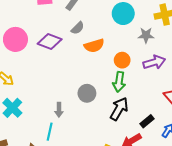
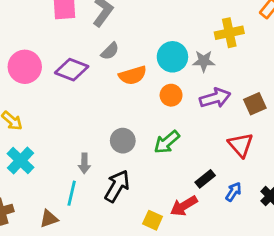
cyan circle: (123, 14) -> (172, 57), moved
green arrow: (119, 82) -> (167, 142), moved, turned 42
black arrow: (119, 109) -> (117, 186), moved

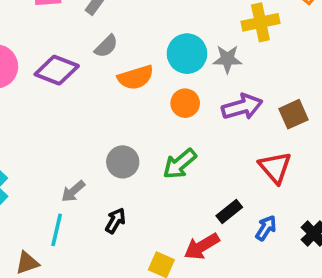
gray arrow: (84, 163) -> (73, 191), turned 48
black arrow: (117, 186) -> (115, 221), size x0.6

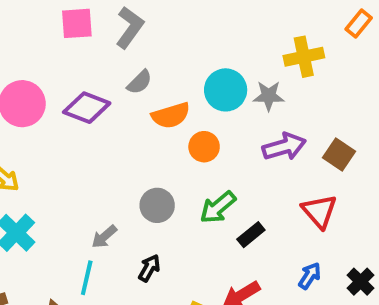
orange circle: (185, 103) -> (204, 147), moved
brown square: (294, 114) -> (339, 155), turned -32
black rectangle: (229, 211) -> (251, 235), moved

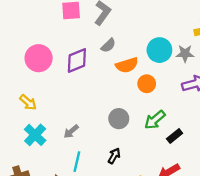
purple diamond: (87, 108) -> (77, 60), turned -44
gray arrow: (104, 237) -> (71, 131), moved

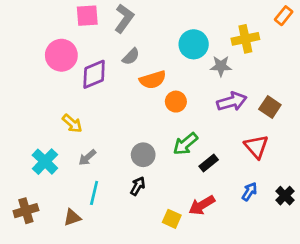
cyan circle: (159, 50) -> (194, 44), moved
pink circle: (39, 58) -> (61, 55), moved
yellow arrow: (28, 102) -> (72, 123), moved
gray circle: (119, 119) -> (143, 155), moved

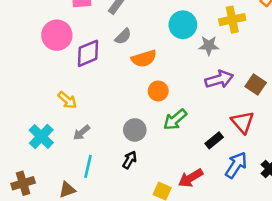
orange circle: (176, 102) -> (158, 91), moved
black rectangle: (209, 163) -> (214, 140), moved
blue arrow: (250, 192) -> (236, 165), size x1.5

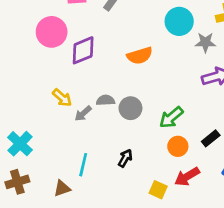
gray semicircle: (123, 36) -> (105, 100), moved, turned -138
orange circle: (158, 91) -> (178, 146), moved
gray circle: (135, 130) -> (130, 108), moved
gray arrow: (82, 133) -> (83, 113), moved
cyan cross: (41, 136) -> (20, 144), moved

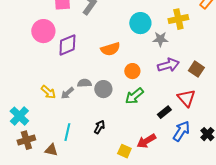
yellow arrow: (62, 98) -> (48, 92), moved
orange circle: (178, 146) -> (132, 71), moved
brown cross: (17, 182) -> (26, 140), moved
brown triangle: (62, 188) -> (51, 150), turned 32

